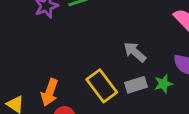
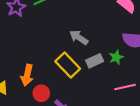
gray arrow: (135, 52) -> (79, 37), moved

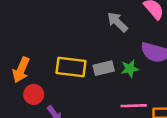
gray arrow: (79, 37) -> (117, 22), moved
yellow rectangle: (68, 65) -> (71, 67), turned -50

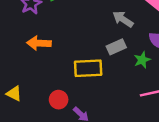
gray rectangle: (104, 68) -> (116, 47), moved
orange arrow: (21, 70) -> (39, 43), moved, turned 80

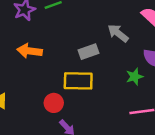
gray rectangle: (116, 47) -> (89, 52), moved
red circle: (59, 100) -> (54, 103), moved

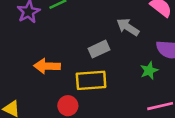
orange arrow: (30, 51) -> (47, 66), moved

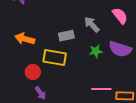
green star: (149, 71) -> (96, 51), moved

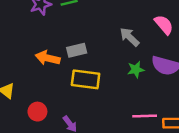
gray rectangle: (66, 36) -> (77, 50), moved
red circle: (33, 72) -> (37, 112), moved

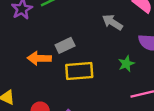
green star: (136, 70) -> (126, 64), moved

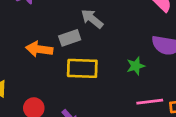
gray arrow: (112, 22) -> (92, 19), moved

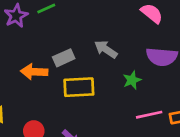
gray arrow: (92, 19) -> (106, 49), moved

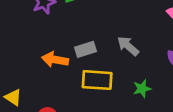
green star: (132, 80) -> (142, 89), moved

